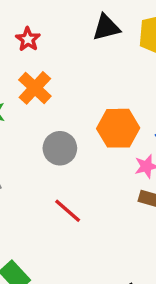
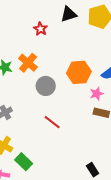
red star: (28, 39) -> (40, 29), moved
orange cross: (35, 88) -> (28, 63), moved

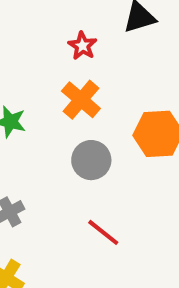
orange cross: (28, 63) -> (81, 100), moved

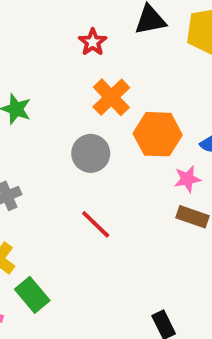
orange cross: (81, 100) -> (111, 97), moved

